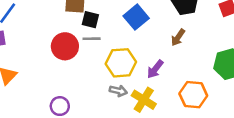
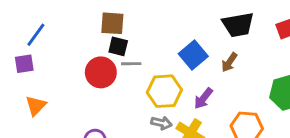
blue square: (136, 17) -> (193, 55), moved
black square: (90, 20) -> (118, 46), moved

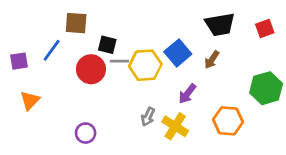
brown square: (112, 23) -> (76, 23), moved
blue line: (36, 35) -> (52, 50), moved
yellow hexagon: (164, 91) -> (145, 65), moved
gray arrow: (161, 123) -> (148, 117), turned 102

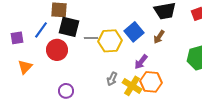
black square: (107, 45) -> (69, 27), moved, size x1.5
red circle: (91, 69) -> (57, 50), moved
orange hexagon: (228, 121) -> (151, 82), moved

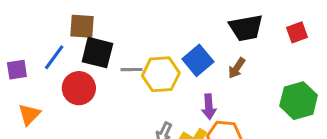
purple arrow: (141, 62) -> (209, 107), turned -42

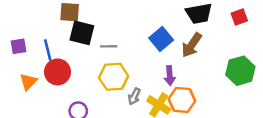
blue line: (54, 57) -> (48, 50), moved, turned -50
brown arrow: (237, 68) -> (192, 45), size x1.5
yellow hexagon: (161, 74) -> (114, 77), moved
red circle: (79, 88) -> (58, 72), moved

